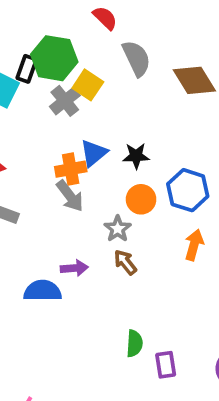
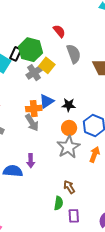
gray star: (118, 229) -> (68, 147), moved, size x1.6
brown arrow: (125, 262) -> (69, 187), moved
purple arrow: (74, 268) -> (31, 161), turned 88

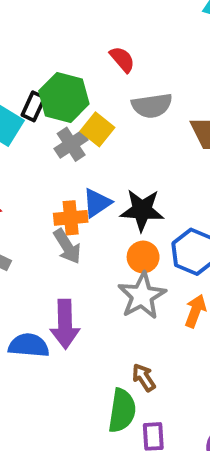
gray semicircle: (74, 54) -> (152, 106), turned 102
black star: (69, 105) -> (142, 210), size x1.5
purple arrow: (31, 161) -> (65, 324), size x1.6
green semicircle: (58, 203) -> (122, 411), size x1.5

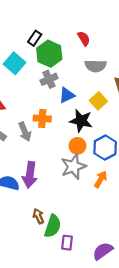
black rectangle: (33, 106) -> (35, 38), moved
yellow square: (97, 129) -> (98, 101), moved
blue triangle: (97, 203) -> (67, 95), moved
gray arrow: (67, 246) -> (25, 132), moved
brown arrow: (144, 377) -> (38, 216), moved

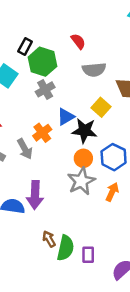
blue triangle: (67, 95) -> (66, 117), moved
orange cross: (42, 119) -> (42, 133), turned -35
purple rectangle: (67, 243) -> (88, 255), moved

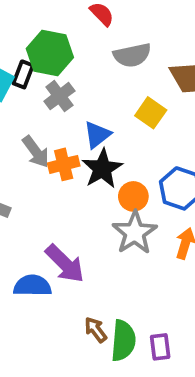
black rectangle: (25, 47) -> (23, 74), moved
black star: (84, 131) -> (102, 169), moved, turned -30
orange cross: (42, 133) -> (64, 164), turned 30
gray arrow: (25, 149) -> (36, 152), moved
purple arrow: (35, 195) -> (65, 264), turned -40

